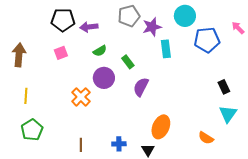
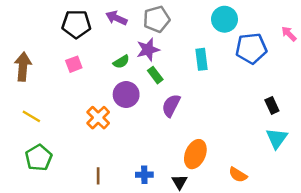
purple arrow: (89, 27) -> (116, 18), moved, turned 30
purple star: (152, 27) -> (148, 50), moved
yellow line: (26, 96) -> (31, 116), turned -63
orange semicircle: (206, 138) -> (238, 175), moved

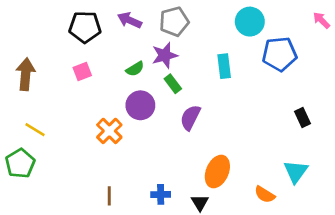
pink arrow: (289, 34) -> (321, 20), moved
cyan triangle: (277, 138) -> (296, 172), moved
green pentagon: (39, 158) -> (20, 163), moved

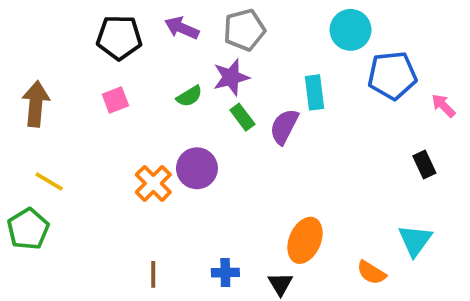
pink arrow: (321, 20) -> (443, 106), moved
purple circle: (140, 105) -> (197, 168), moved
purple semicircle: (190, 117) -> (284, 127), moved

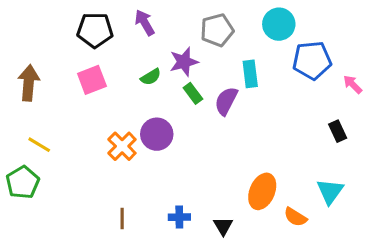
purple arrow: (182, 28) -> (145, 23), turned 36
gray pentagon: (244, 30) -> (217, 30), moved
pink square: (115, 100) -> (92, 80), size x1.4
orange ellipse: (305, 240) -> (262, 191), moved

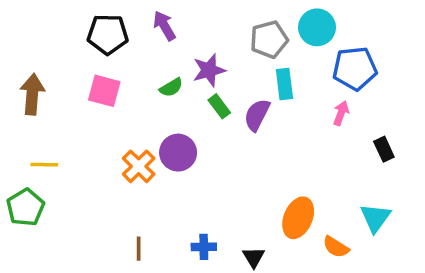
gray pentagon: (217, 30) -> (269, 39), moved
pink square: (92, 80) -> (104, 91), turned 36
pink arrow: (353, 84) -> (341, 113), moved, turned 65
yellow line: (39, 145) -> (44, 165), turned -30

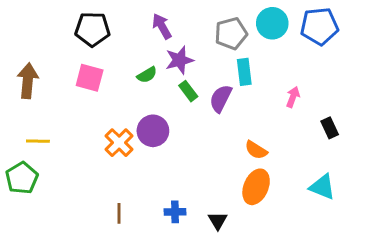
purple arrow: (164, 26) -> (162, 26), moved
blue pentagon: (355, 69) -> (319, 26), moved
cyan triangle: (375, 218) -> (322, 187), turned -44
orange semicircle: (336, 247) -> (256, 150), moved

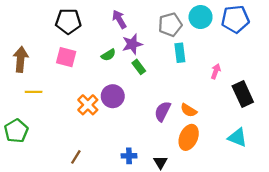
purple semicircle: (221, 98) -> (163, 111), moved
black rectangle: (330, 128) -> (243, 94), size x1.6
yellow line: (38, 141) -> (34, 92), moved
brown line: (119, 213) -> (76, 157), moved, turned 32

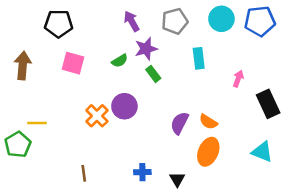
black pentagon: (68, 21) -> (59, 24), moved
gray pentagon: (170, 25) -> (175, 21), moved
yellow line: (34, 92) -> (37, 123), moved
brown line: (76, 157) -> (84, 173), turned -40

